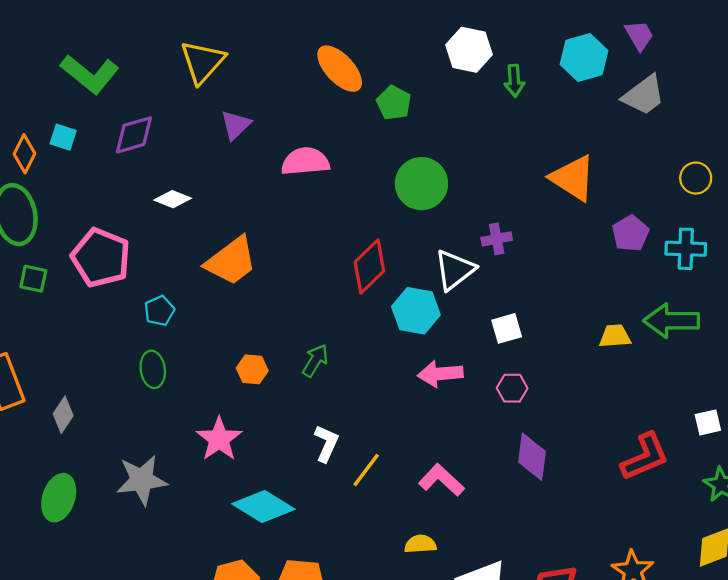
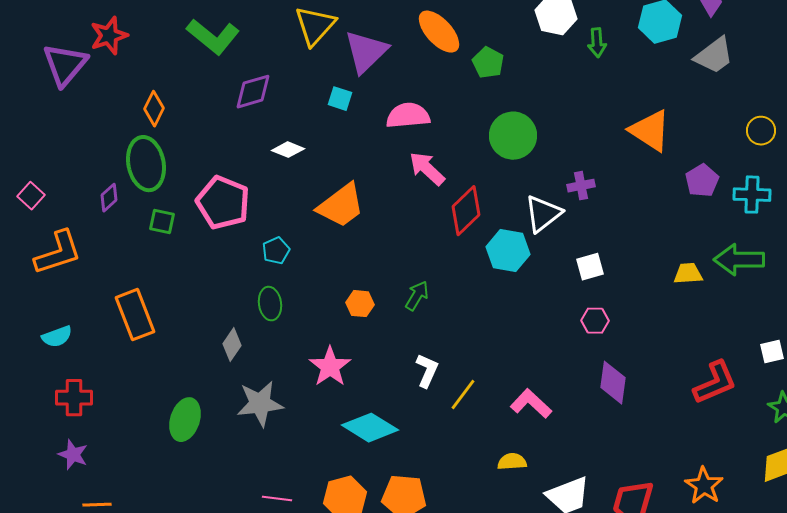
purple triangle: (236, 125) -> (366, 52), moved, size x1.6
cyan square: (63, 137) -> (340, 99), moved
pink arrow: (440, 374) -> (427, 169), moved, turned 48
gray diamond: (63, 415) -> (232, 345), moved

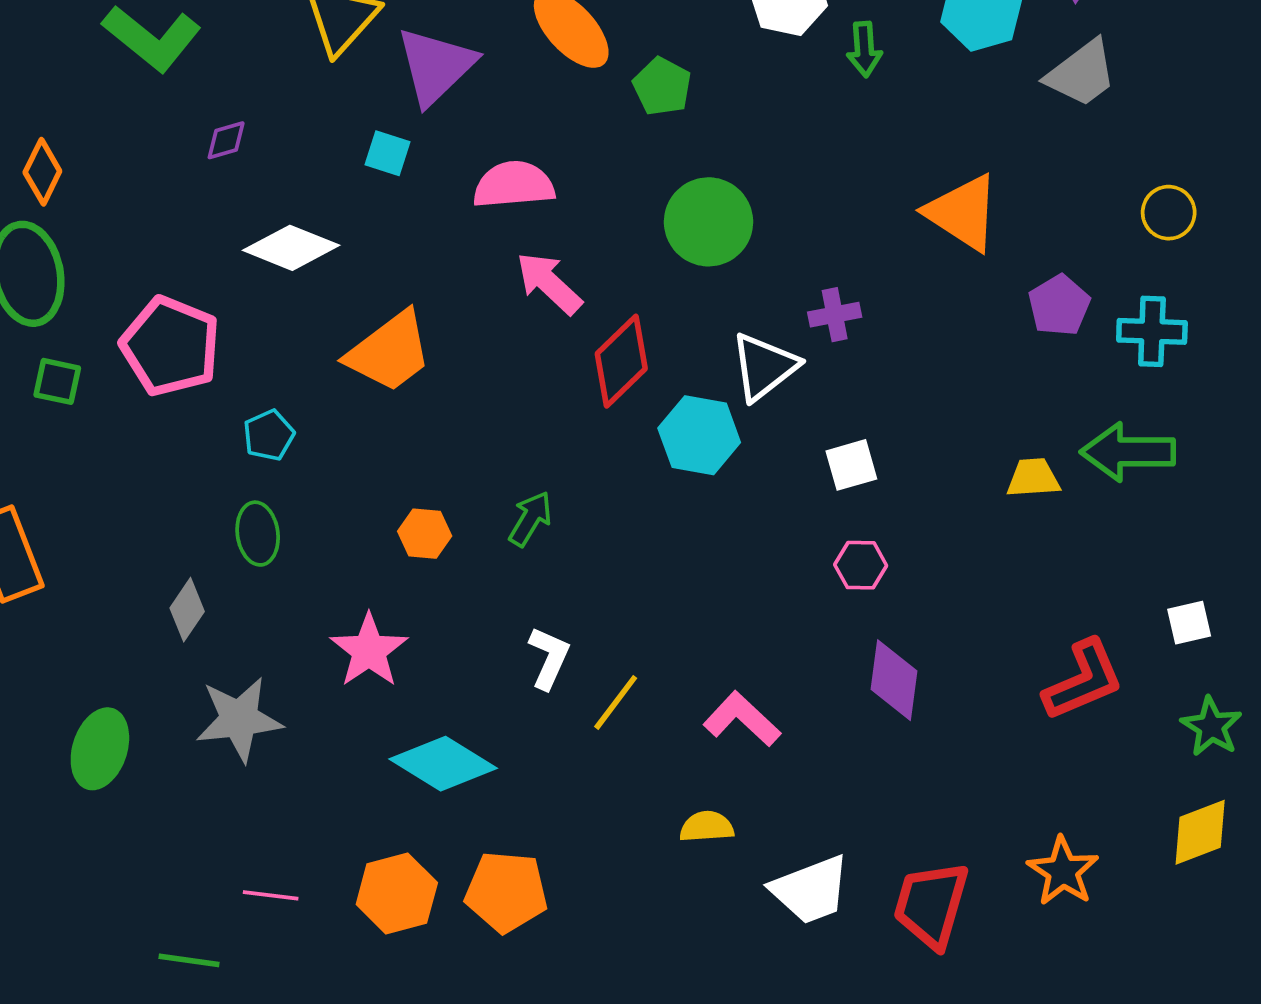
purple diamond: (253, 92) -> (226, 140), size x0.6
white diamond: (288, 150) -> (291, 248), size x1.5

